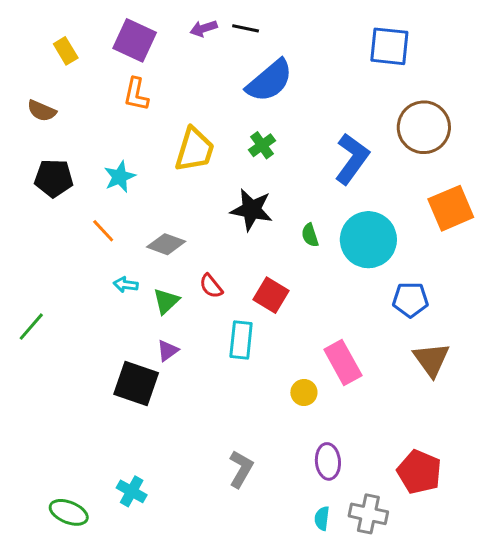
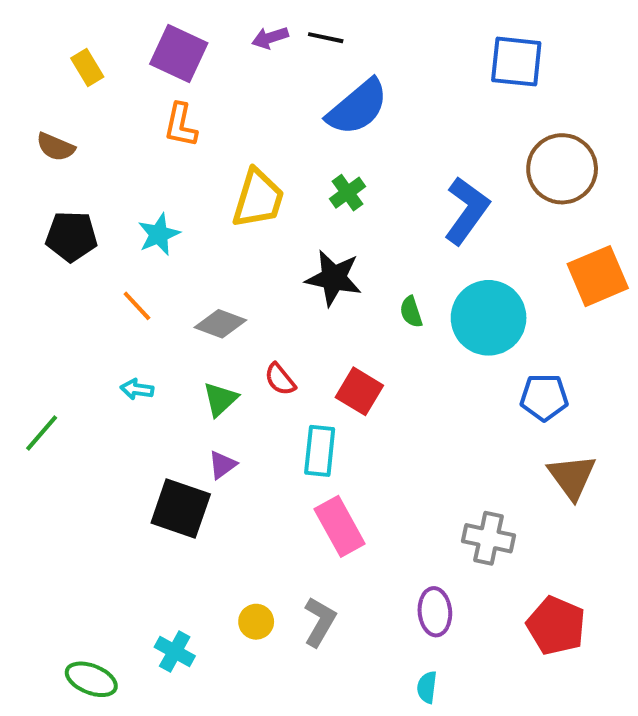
cyan arrow: (126, 285) -> (137, 389), moved
pink rectangle: (343, 363) -> (340, 526), moved
yellow circle: (304, 393) -> (256, 622), moved
gray cross: (368, 514) -> (489, 538), moved

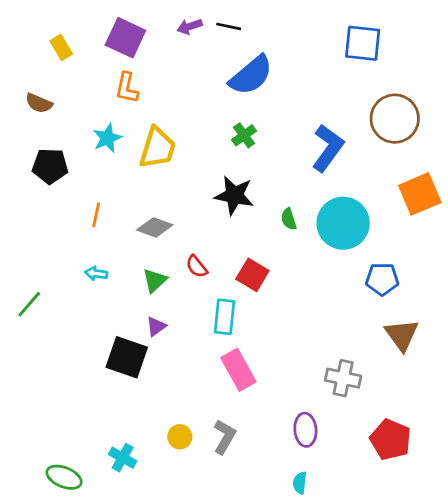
yellow trapezoid: (258, 199) -> (158, 148), moved
cyan star: (159, 234) -> (107, 138), moved
orange line: (137, 306) -> (96, 215), turned 55

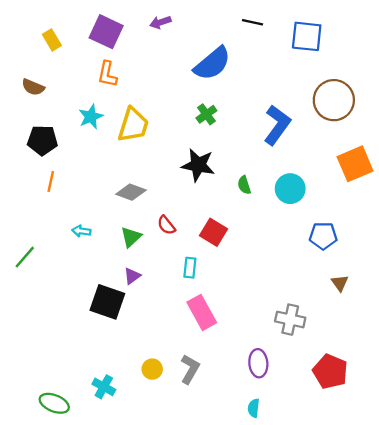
black line: (229, 26) -> (252, 22), moved
orange line: (96, 215) -> (51, 182), moved
cyan circle: (343, 223) -> (290, 189), size x0.7
cyan rectangle: (224, 317) -> (190, 268), size x0.7
brown triangle: (402, 335) -> (340, 283), size x0.6

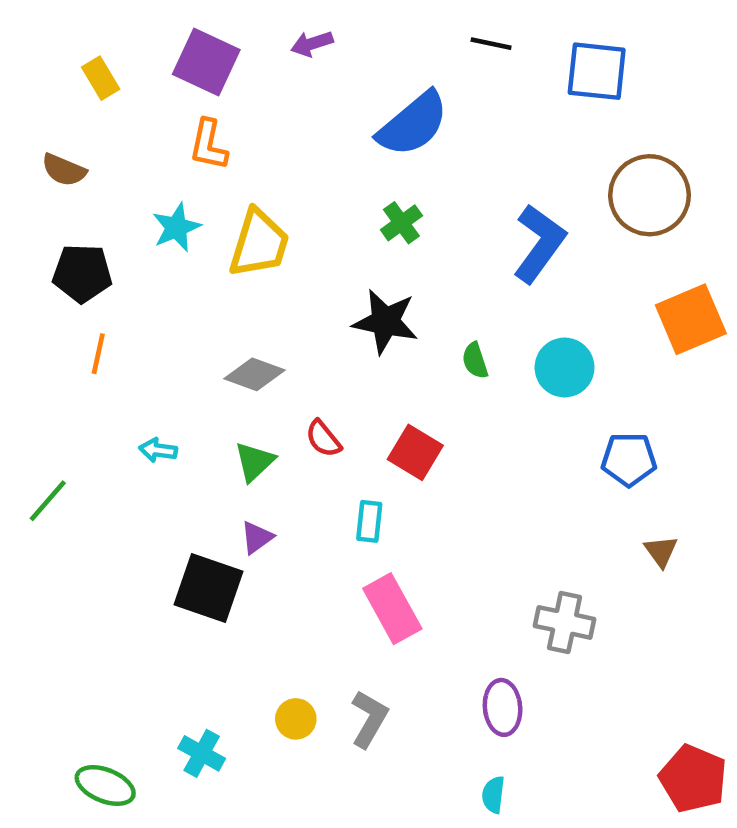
red pentagon: (330, 371) -> (693, 779), moved

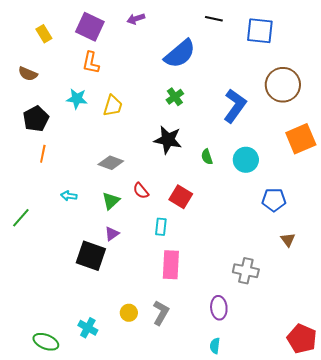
cyan star: (176, 227) -> (77, 99), turned 30
yellow trapezoid: (259, 243) -> (113, 106), size x0.7
black pentagon: (82, 273) -> (36, 119), turned -30
pink rectangle: (392, 609) -> (171, 265), turned 32

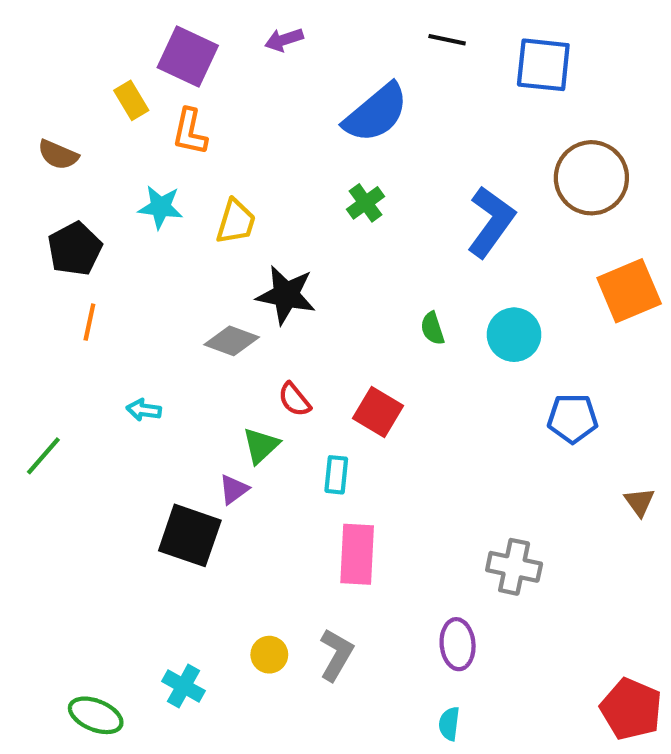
yellow rectangle: (44, 34) -> (131, 100), moved
black star: (168, 140) -> (286, 295), moved
green triangle: (111, 201) -> (261, 445), moved
brown triangle: (288, 240) -> (640, 502), moved

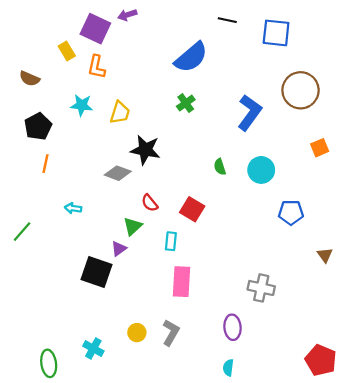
purple arrow: (284, 40) -> (127, 15), moved
orange square: (629, 291) -> (320, 148), size x0.6
green ellipse: (96, 715) -> (49, 363), turned 60

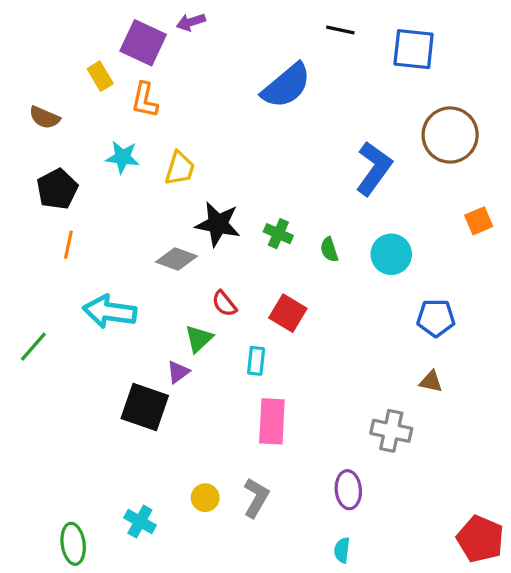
green cross: (186, 103) -> (278, 234), moved, turned -30
cyan arrow: (73, 208) -> (110, 312), size x2.0
brown triangle: (325, 255) -> (431, 382), moved, turned -42

